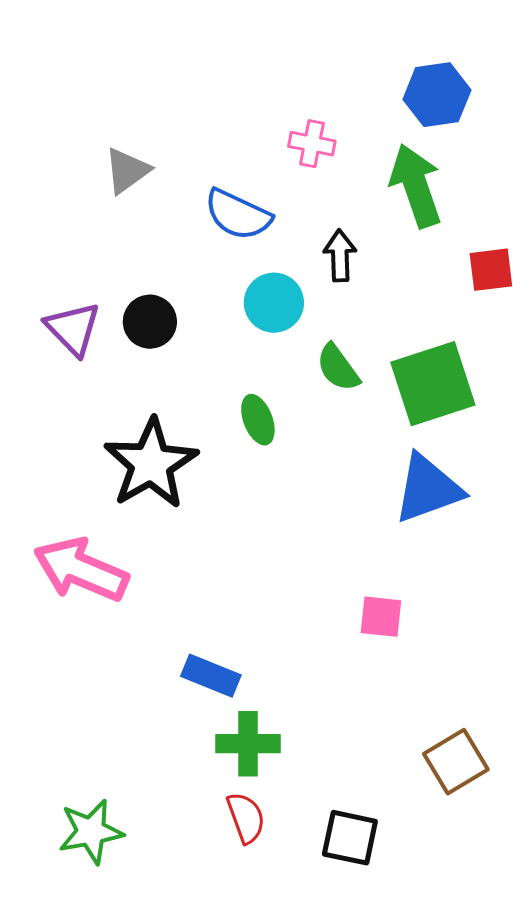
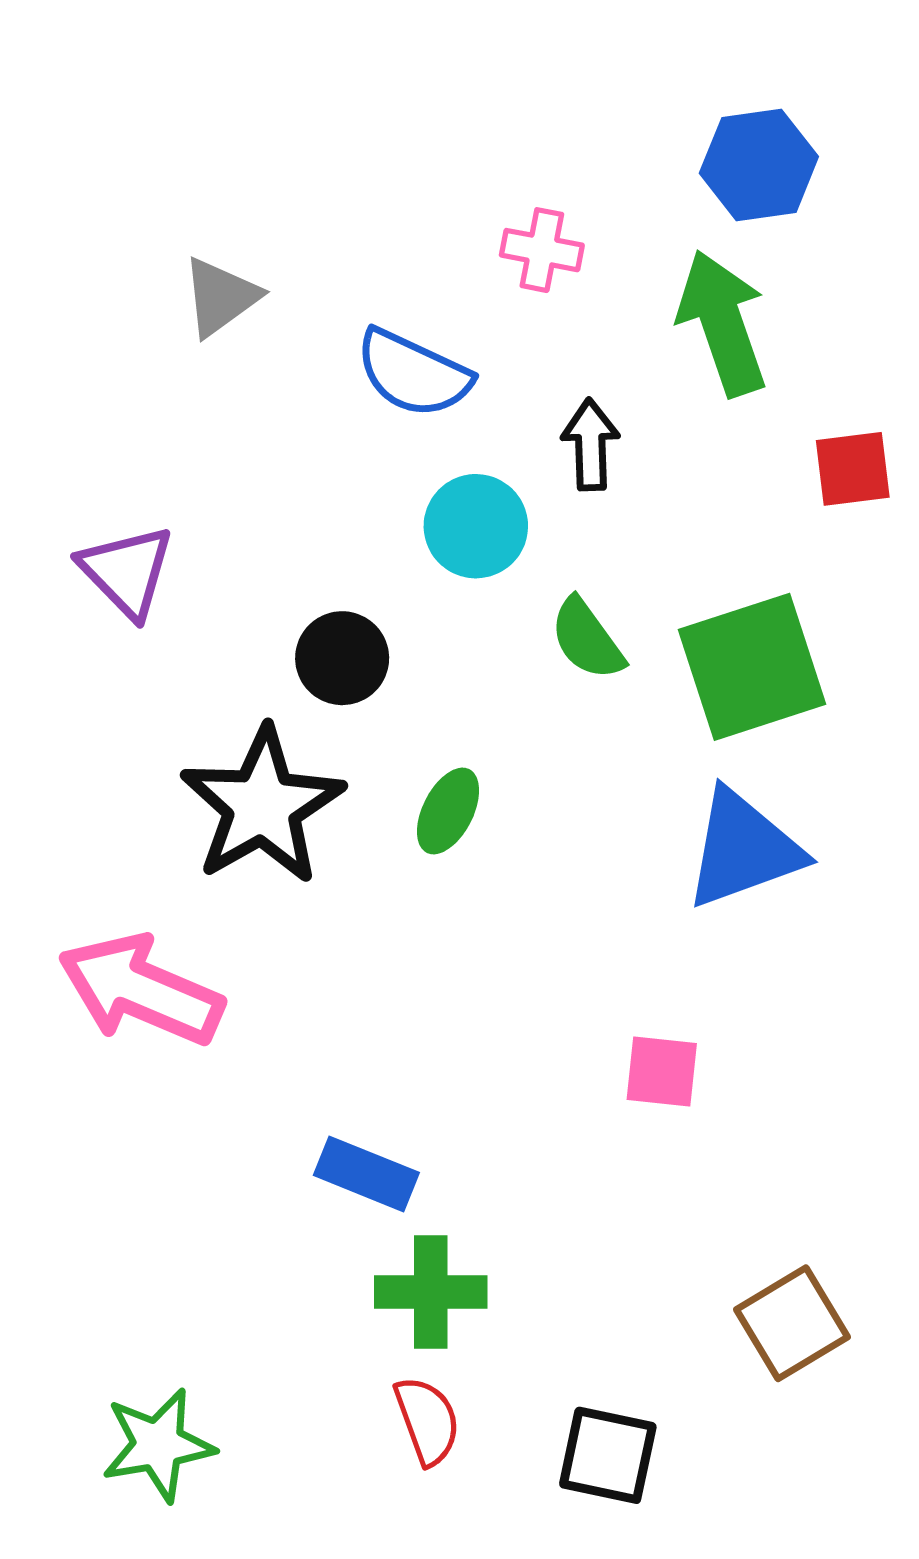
black circle: (150, 322) -> (342, 658), moved
green ellipse: (258, 420) -> (448, 811), moved, turned 48

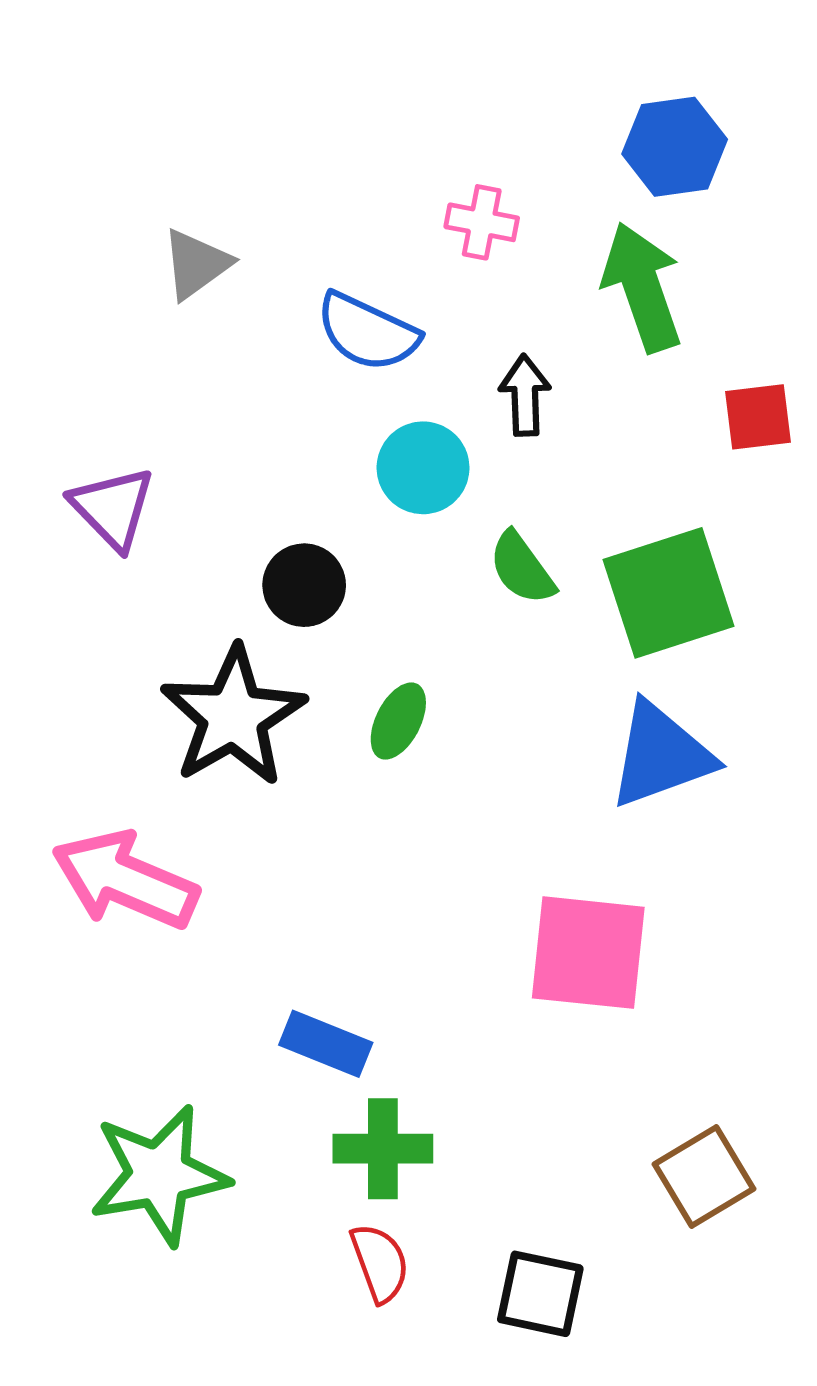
pink square: (662, 1072) -> (588, 953), size x1.8
green star: (158, 1445) -> (159, 1175), moved, size x1.4

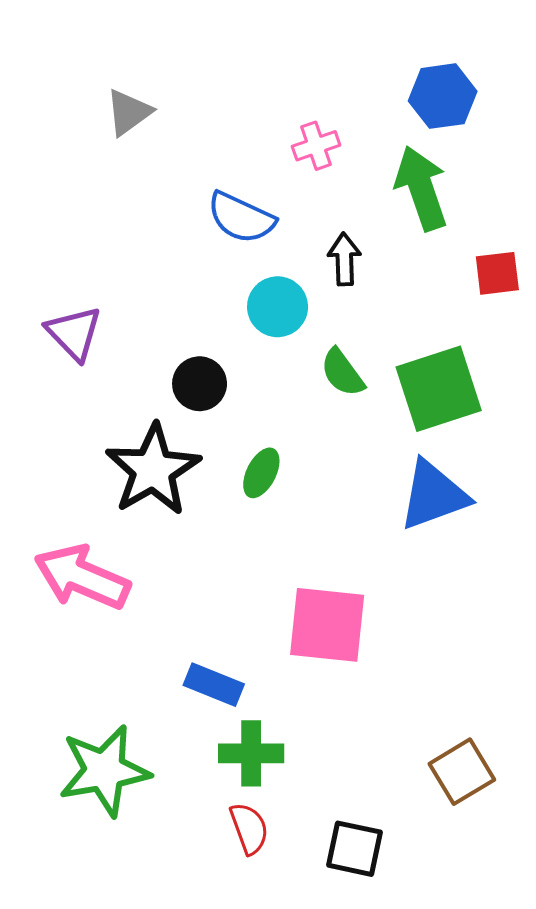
pink cross: (482, 222) -> (316, 146), turned -30
gray triangle: (196, 264) -> (129, 112), moved
pink square: (588, 953) -> (327, 625), moved

